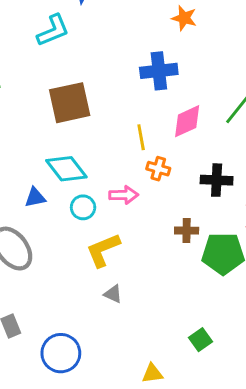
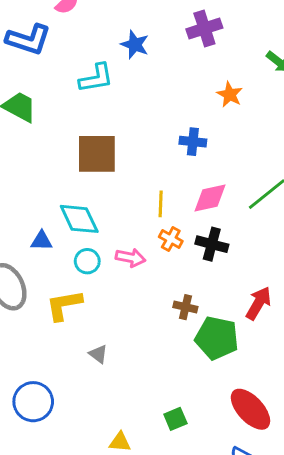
blue cross: (159, 71) -> (193, 142), size x0.7
black cross: (217, 180) -> (212, 244), moved
yellow L-shape: (103, 250) -> (64, 305), moved

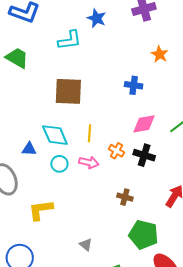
yellow line: (161, 204) -> (89, 133), moved
yellow L-shape: (64, 305) -> (41, 210), moved
green pentagon: (217, 338) -> (143, 235), moved
gray triangle: (98, 354) -> (86, 245), moved

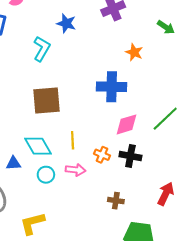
cyan L-shape: (70, 40) -> (42, 49), turned -45
blue cross: (134, 85) -> (112, 87), size x1.6

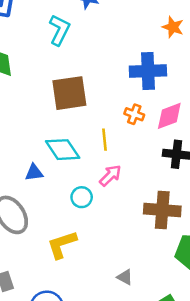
orange cross: (102, 155) -> (134, 114), moved
pink arrow: (75, 170) -> (110, 176), turned -48
cyan circle: (46, 175) -> (82, 197), moved
brown cross: (116, 201) -> (162, 210), size x1.8

